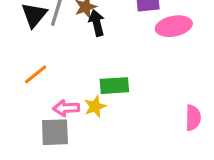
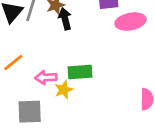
pink arrow: (66, 108) -> (46, 77), moved

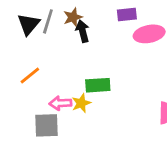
pink arrow: (46, 77) -> (60, 103), moved

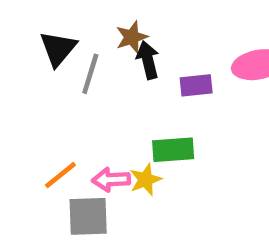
purple rectangle: (127, 14) -> (196, 85), moved
gray line: (48, 21) -> (90, 74), moved
orange line: (30, 75) -> (60, 175), moved

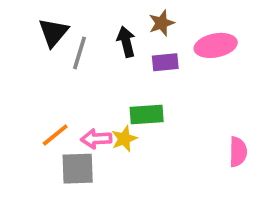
brown star: (132, 37) -> (162, 23), moved

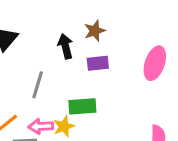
pink ellipse: (216, 45) -> (155, 63), moved, turned -60
gray line: (79, 53) -> (38, 85), moved

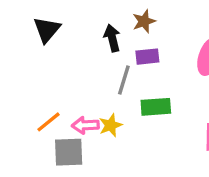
gray line: (38, 85) -> (124, 80), moved
green rectangle: (82, 106) -> (156, 107), moved

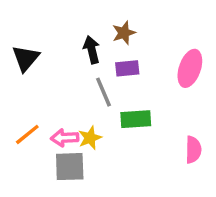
black triangle: (47, 30) -> (26, 58), moved
gray line: (124, 80) -> (104, 92), turned -40
gray square: (69, 152) -> (70, 167), moved

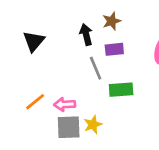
yellow star: (90, 138) -> (93, 125), moved

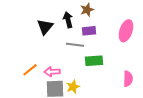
black triangle: (34, 41) -> (45, 27), moved
gray line: (96, 68) -> (75, 45), turned -60

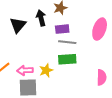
gray line: (75, 45) -> (67, 42), moved
yellow star: (73, 87) -> (46, 70), moved

